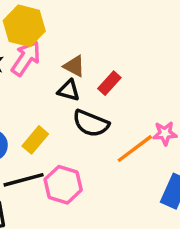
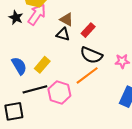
black semicircle: (91, 123) -> (91, 55), moved
orange line: (135, 149) -> (87, 75), moved

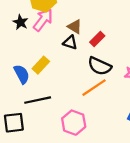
yellow rectangle: (42, 65) -> (41, 65), moved
pink hexagon: (59, 92) -> (74, 123), moved

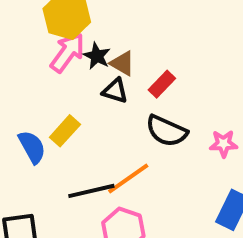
black star: (20, 22) -> (97, 56), moved
orange line: (94, 88) -> (128, 179), moved
black line: (38, 100) -> (91, 191), moved

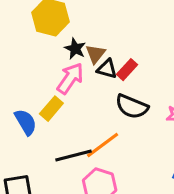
pink arrow: (67, 53) -> (70, 78), moved
brown triangle: (122, 63) -> (95, 54), turned 40
black triangle: (115, 91) -> (107, 69), moved

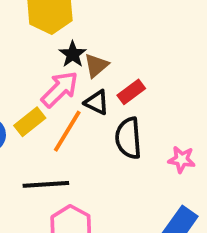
black triangle: (107, 69) -> (97, 102), moved
black semicircle: (132, 107) -> (128, 138), turned 52
orange line: (103, 145) -> (67, 131), moved, turned -33

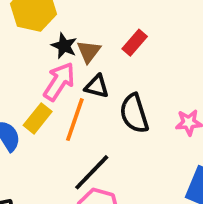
red rectangle: (131, 92) -> (135, 43), moved
black line: (46, 184) -> (92, 172), moved, turned -30

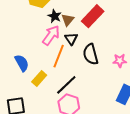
red rectangle: (135, 43) -> (93, 16), size x1.6
black triangle: (97, 86) -> (71, 39), turned 40
yellow rectangle: (38, 118) -> (39, 79), moved

